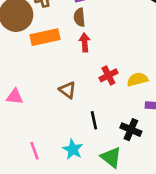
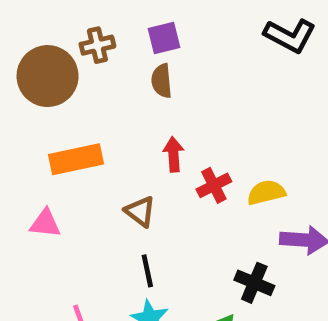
orange rectangle: (45, 37) -> (76, 159), moved
red arrow: (85, 42) -> (173, 154), moved
black line: (94, 120) -> (147, 271), moved

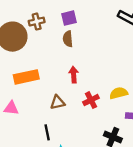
red cross: (214, 185) -> (91, 100), moved
brown triangle: (140, 211) -> (57, 102), turned -49
black line: (147, 271) -> (47, 132), moved

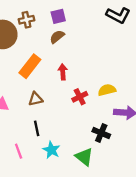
brown semicircle: (68, 39) -> (57, 37), turned 56
orange rectangle: (26, 77) -> (30, 66), moved, turned -40
brown triangle: (57, 102) -> (36, 99), moved

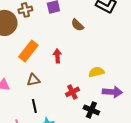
brown semicircle: (57, 37) -> (77, 25), moved, turned -96
red cross: (80, 97) -> (72, 92), moved

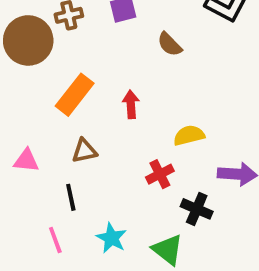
yellow semicircle: (96, 72) -> (189, 135), moved
black line: (34, 106) -> (71, 197), moved

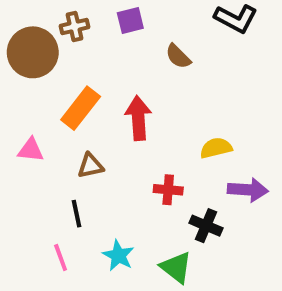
red arrow: (131, 104) -> (138, 118), size x1.5
yellow semicircle: (189, 135) -> (216, 148), moved
pink triangle: (26, 161) -> (31, 150), moved
red cross: (160, 174) -> (168, 190), turned 32

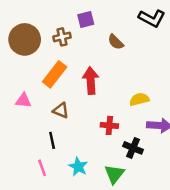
brown cross: (75, 26) -> (62, 37), moved
brown triangle: (90, 166) -> (61, 111), turned 35
green triangle: (176, 267) -> (114, 174), turned 30

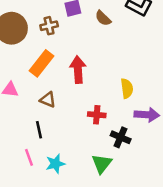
brown semicircle: (116, 42) -> (103, 18), moved
yellow semicircle: (139, 99) -> (127, 88), turned 96
cyan star: (78, 167) -> (55, 164), moved, turned 30

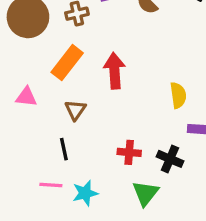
brown triangle: (48, 100) -> (75, 110), turned 42
red cross: (97, 115) -> (129, 152), moved
pink line: (29, 157) -> (51, 185), turned -66

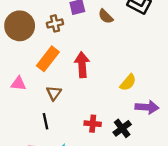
yellow semicircle: (178, 95) -> (128, 82), turned 48
black cross: (170, 159) -> (122, 128), turned 30

